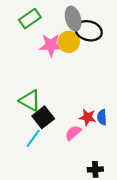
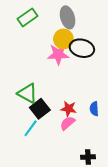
black ellipse: (89, 31) -> (82, 48), moved
pink star: (51, 45) -> (58, 54), moved
red star: (88, 117) -> (69, 109), moved

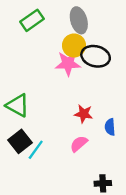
green triangle: (28, 93) -> (18, 105), moved
black square: (40, 109) -> (20, 141), moved
red star: (69, 109) -> (84, 114), moved

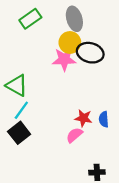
green triangle: (18, 105) -> (17, 85), moved
red star: (84, 114) -> (83, 118), moved
cyan line: (36, 150) -> (21, 110), moved

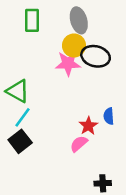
green rectangle: (30, 19) -> (32, 20), turned -55
red star: (83, 118) -> (88, 126), turned 30
blue semicircle: (104, 119) -> (109, 116), moved

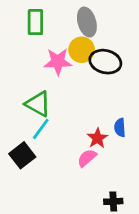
pink star: (68, 63) -> (58, 62), moved
green triangle: (18, 91) -> (38, 104), moved
cyan line: (22, 117) -> (41, 129), moved

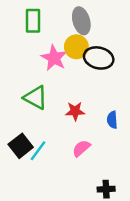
pink star: (58, 62) -> (54, 58), turned 30
cyan line: (41, 129) -> (38, 151), moved
red star: (97, 138) -> (75, 111), moved, turned 30

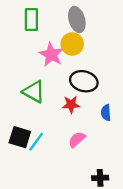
black ellipse: (99, 58) -> (84, 81), moved
black square: (21, 146) -> (20, 137), turned -35

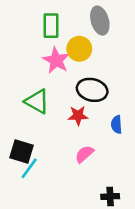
green rectangle: (31, 20) -> (51, 26), moved
gray ellipse: (77, 20) -> (100, 21), moved
cyan line: (36, 142) -> (29, 168), moved

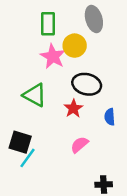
red star: (78, 116) -> (73, 108), turned -30

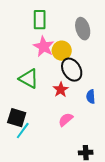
gray ellipse: (94, 19) -> (83, 29), moved
yellow circle: (75, 46) -> (62, 51), moved
black ellipse: (87, 84) -> (72, 70), turned 45

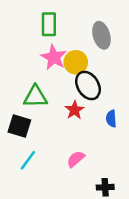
green triangle: (29, 79) -> (35, 97), turned -30
black square: (17, 118) -> (19, 126), moved
pink semicircle: (66, 120) -> (76, 159), moved

